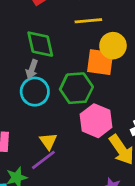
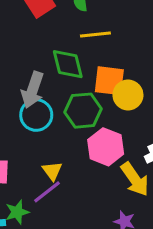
green diamond: (40, 44) -> (68, 64), moved
yellow circle: (113, 46) -> (128, 95), moved
gray arrow: (32, 69) -> (33, 90), size x1.6

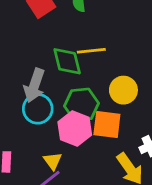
yellow line: (95, 34) -> (91, 51), moved
orange square: (109, 81) -> (107, 125), moved
pink hexagon: (106, 147) -> (75, 128), moved

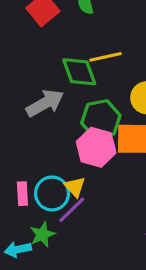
gray arrow: (34, 85) -> (45, 103), turned -132
cyan circle: (38, 109) -> (52, 193), moved

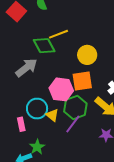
green hexagon: (101, 119) -> (75, 107), moved
cyan circle: (52, 193) -> (37, 109), moved
purple line: (72, 210) -> (73, 124), moved

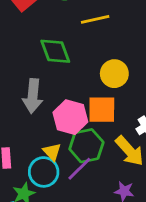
yellow line: (59, 34) -> (95, 19), moved
gray arrow: (26, 68) -> (33, 96), moved, turned 125
cyan circle: (37, 109) -> (44, 172), moved

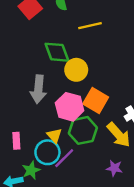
yellow circle: (114, 74) -> (76, 70), moved
orange square: (102, 110) -> (96, 101), turned 30
purple line: (79, 169) -> (64, 158), moved

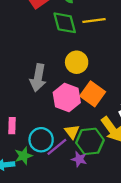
green diamond: (57, 52) -> (65, 23), moved
green hexagon: (83, 130) -> (90, 141), moved
yellow triangle: (54, 136) -> (72, 132), moved
purple star: (114, 168) -> (79, 159), moved

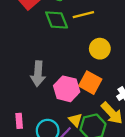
yellow circle: (77, 62) -> (100, 49), moved

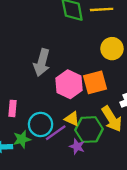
orange square: (90, 83) -> (95, 82), turned 35
yellow triangle: (75, 120) -> (72, 119), turned -32

